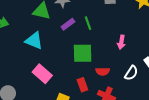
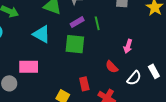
green square: (83, 53) -> (75, 44), moved
red semicircle: (103, 71) -> (112, 67), moved, turned 40
pink rectangle: (42, 74) -> (29, 67), moved, turned -48

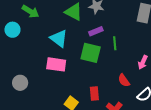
green line: (97, 23) -> (115, 43), moved
pink rectangle: (29, 67) -> (56, 64), moved

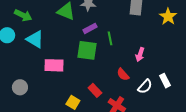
cyan triangle: (59, 39) -> (35, 39), moved
red rectangle: (94, 93) -> (95, 90), turned -32

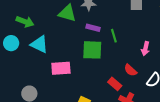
purple rectangle: (90, 28) -> (93, 28), turned 48
red rectangle: (95, 90) -> (115, 84), moved

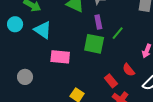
purple rectangle: (93, 28) -> (98, 22), turned 56
green line: (114, 36) -> (118, 33), turned 48

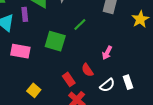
purple rectangle: (98, 22) -> (25, 14), moved
green line: (118, 33) -> (80, 24), moved

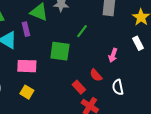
white rectangle: (128, 82) -> (138, 43), moved
white semicircle: (107, 85) -> (118, 87), turned 126
yellow square: (34, 90) -> (27, 92), moved

